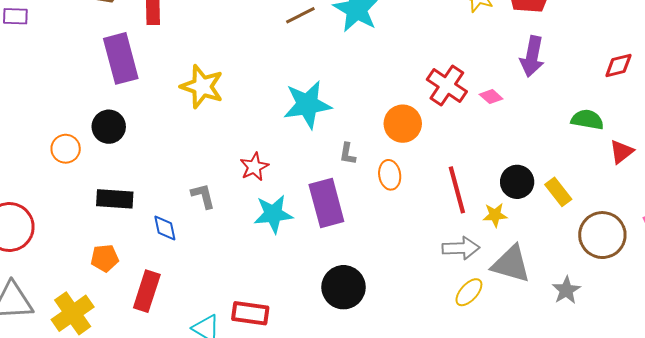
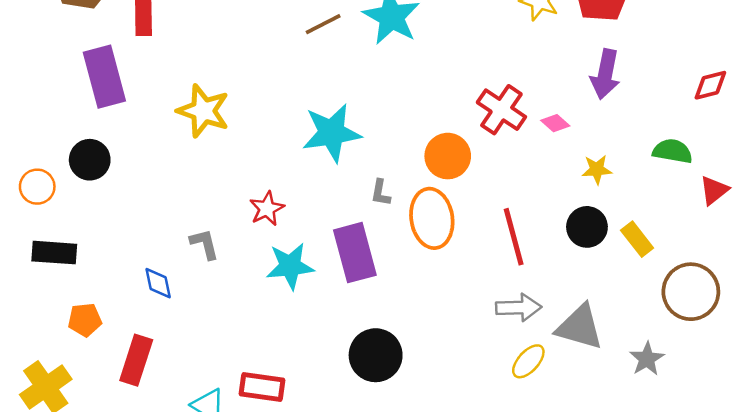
orange ellipse: (390, 175) -> (432, 218), size x1.6
black rectangle: (115, 199) -> (54, 253), moved
yellow star: (495, 215) -> (597, 170), moved

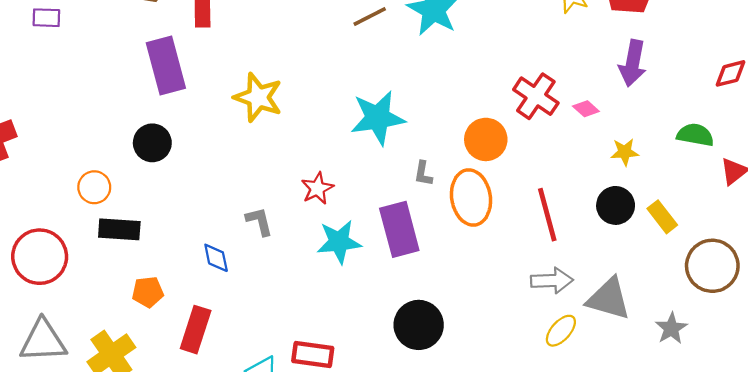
orange circle: (37, 187) -> (94, 187), moved

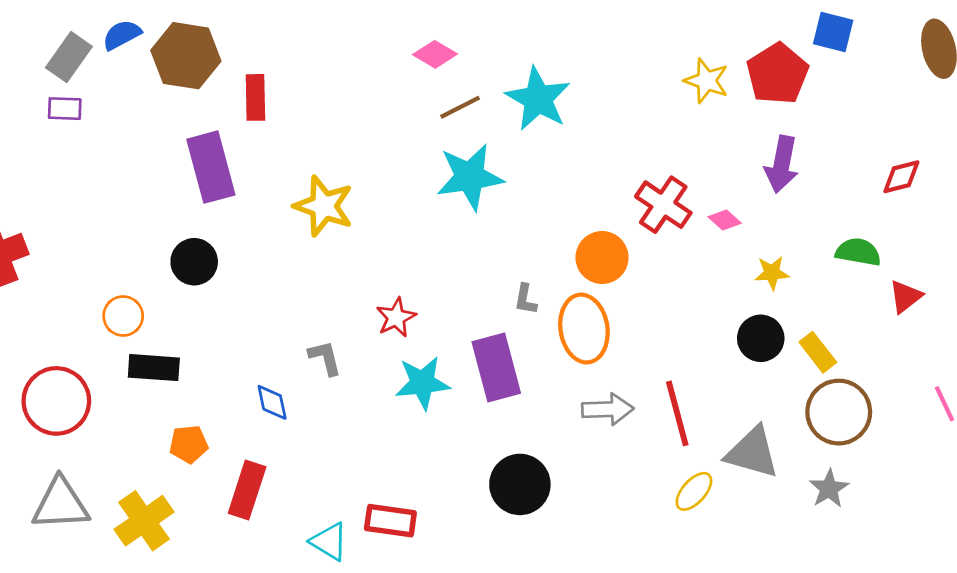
cyan star: (378, 118) -> (470, 177), moved
red line: (547, 215) -> (677, 413), moved
brown circle: (712, 266) -> (839, 412), moved
gray arrow: (552, 281) -> (608, 409), moved

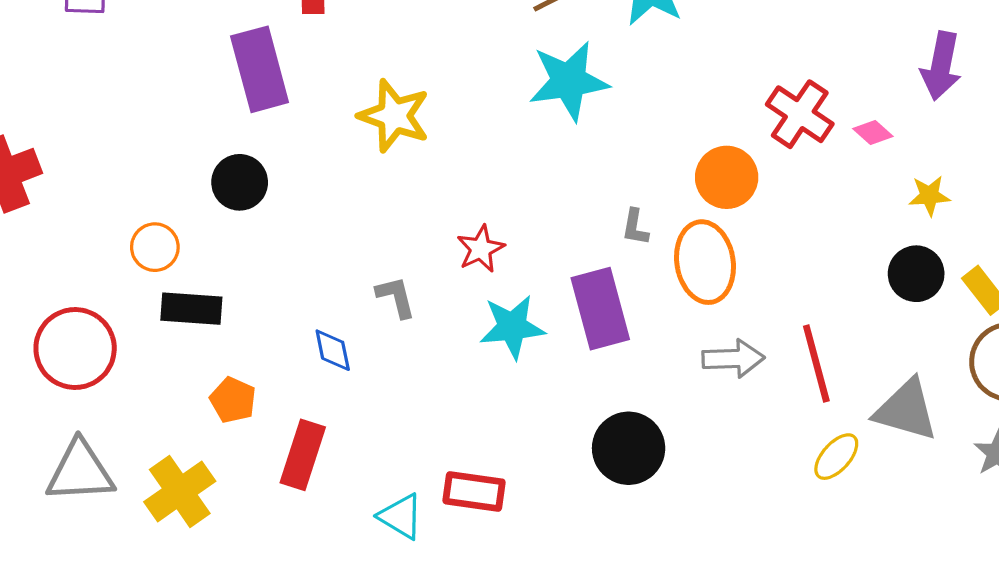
orange pentagon: (189, 444) -> (233, 400), turned 30

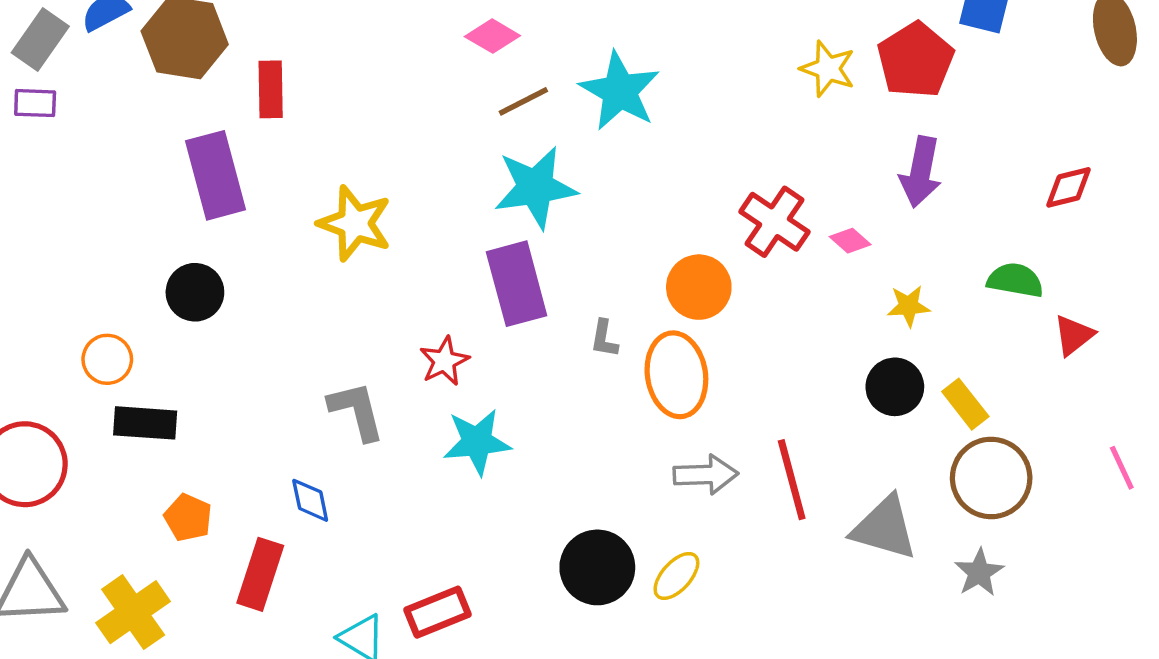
gray L-shape: (396, 297) -> (357, 411), size x1.4
purple rectangle: (600, 309) -> (517, 284), moved
blue diamond: (333, 350) -> (310, 500), moved
yellow ellipse: (836, 457) -> (676, 576), moved
red rectangle: (474, 491) -> (437, 612), turned -30

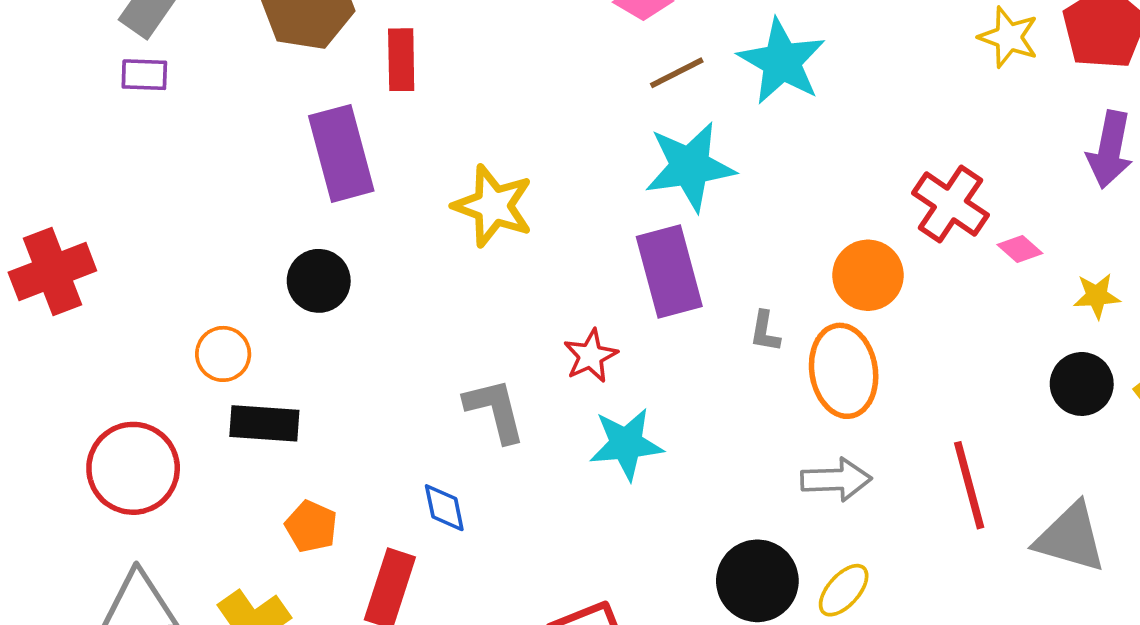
pink diamond: (850, 241) -> (1020, 249), moved
gray arrow: (706, 475) -> (836, 480), moved

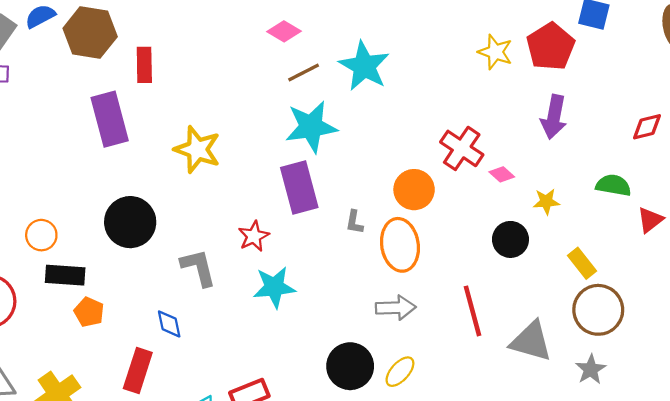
black circle: (319, 281) -> (130, 222), moved, size x1.4
black circle: (1082, 384) -> (510, 239), moved
orange pentagon: (311, 526) -> (89, 312), moved

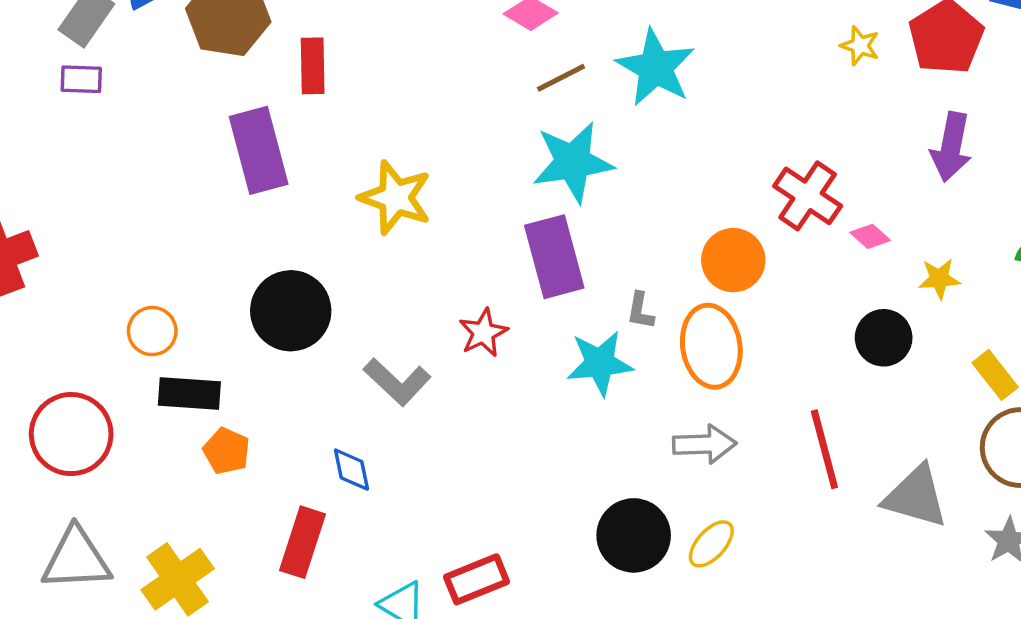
yellow star: (495, 52) -> (860, 46), size x0.7
gray L-shape: (198, 268) -> (397, 382), turned 147
cyan star: (274, 287) -> (600, 363), moved

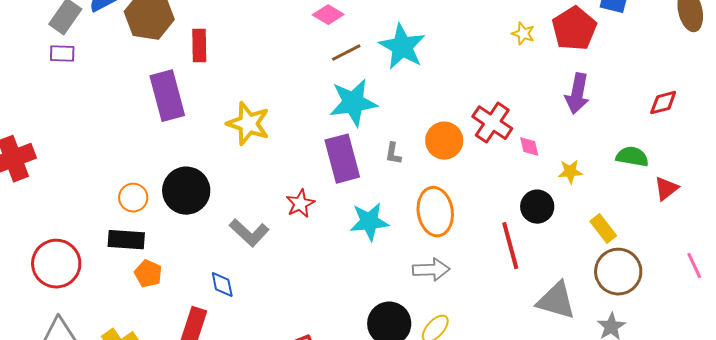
pink diamond: (870, 236) -> (529, 147), turned 35
orange circle: (733, 260) -> (444, 141), moved
gray L-shape: (640, 311) -> (393, 154), moved
orange circle: (152, 331) -> (133, 198), moved
red line: (824, 449) -> (510, 246), moved

